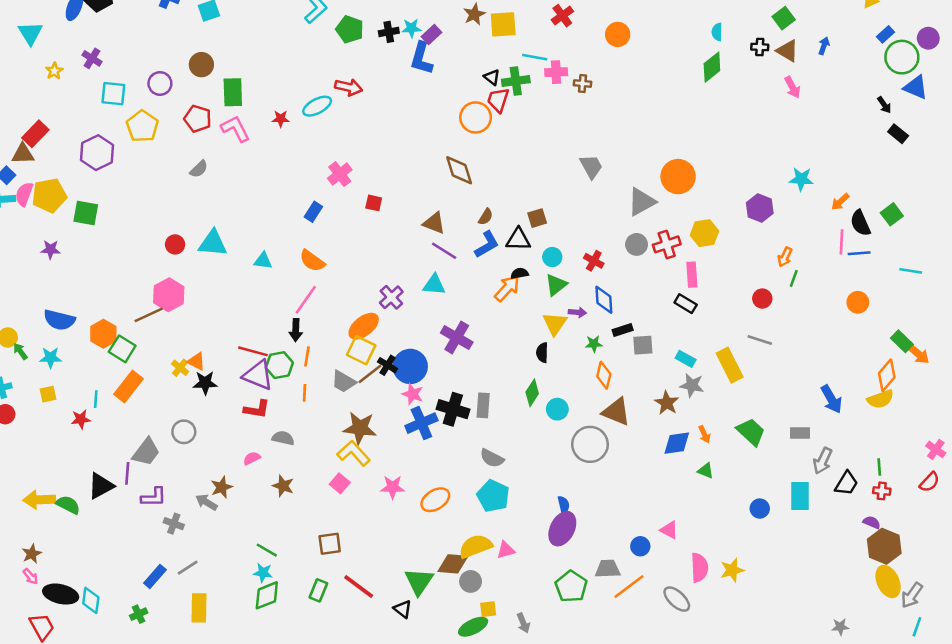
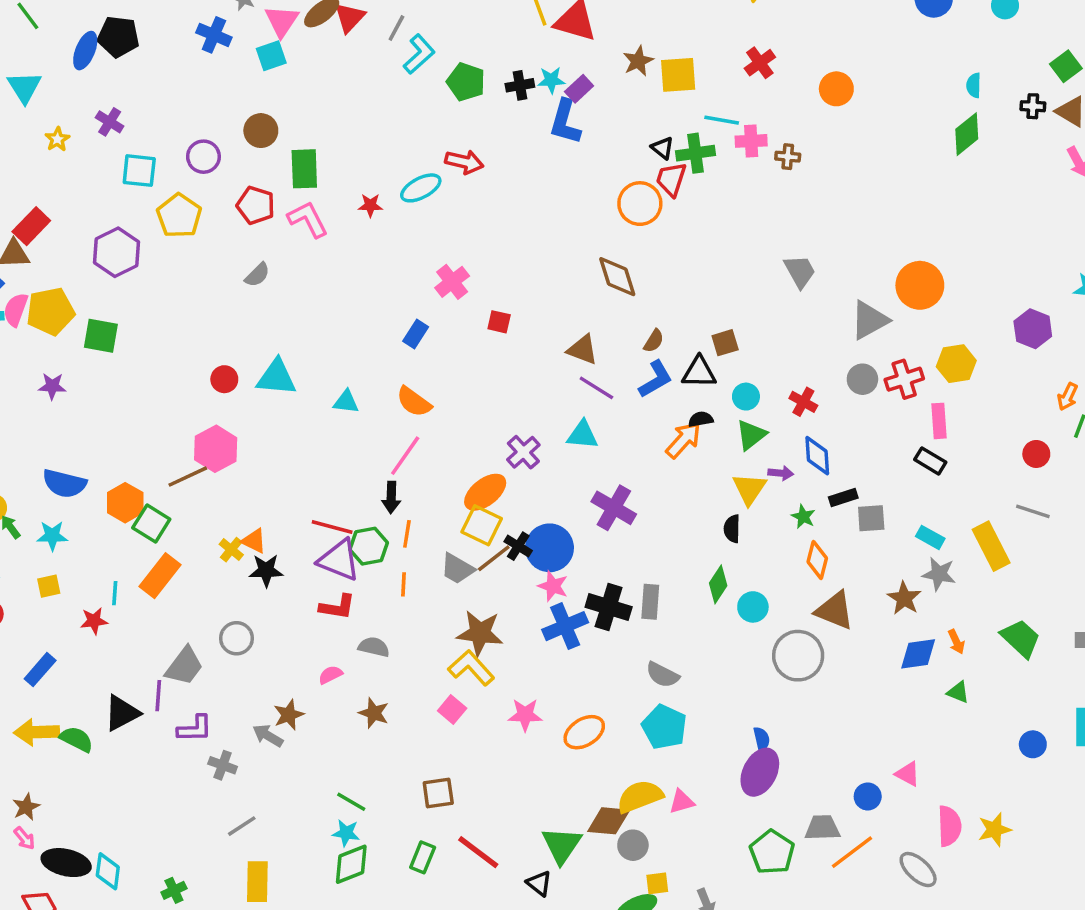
green star: (594, 344) -> (803, 517), turned 30
blue rectangle: (155, 576) -> (40, 670), moved

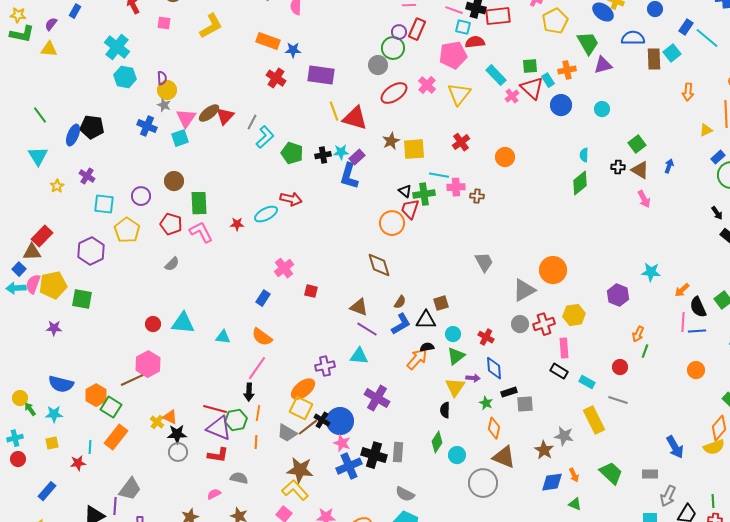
purple cross: (523, 452) -> (325, 366), turned 30
cyan rectangle: (930, 537) -> (587, 382), moved
gray circle: (237, 638) -> (178, 452), moved

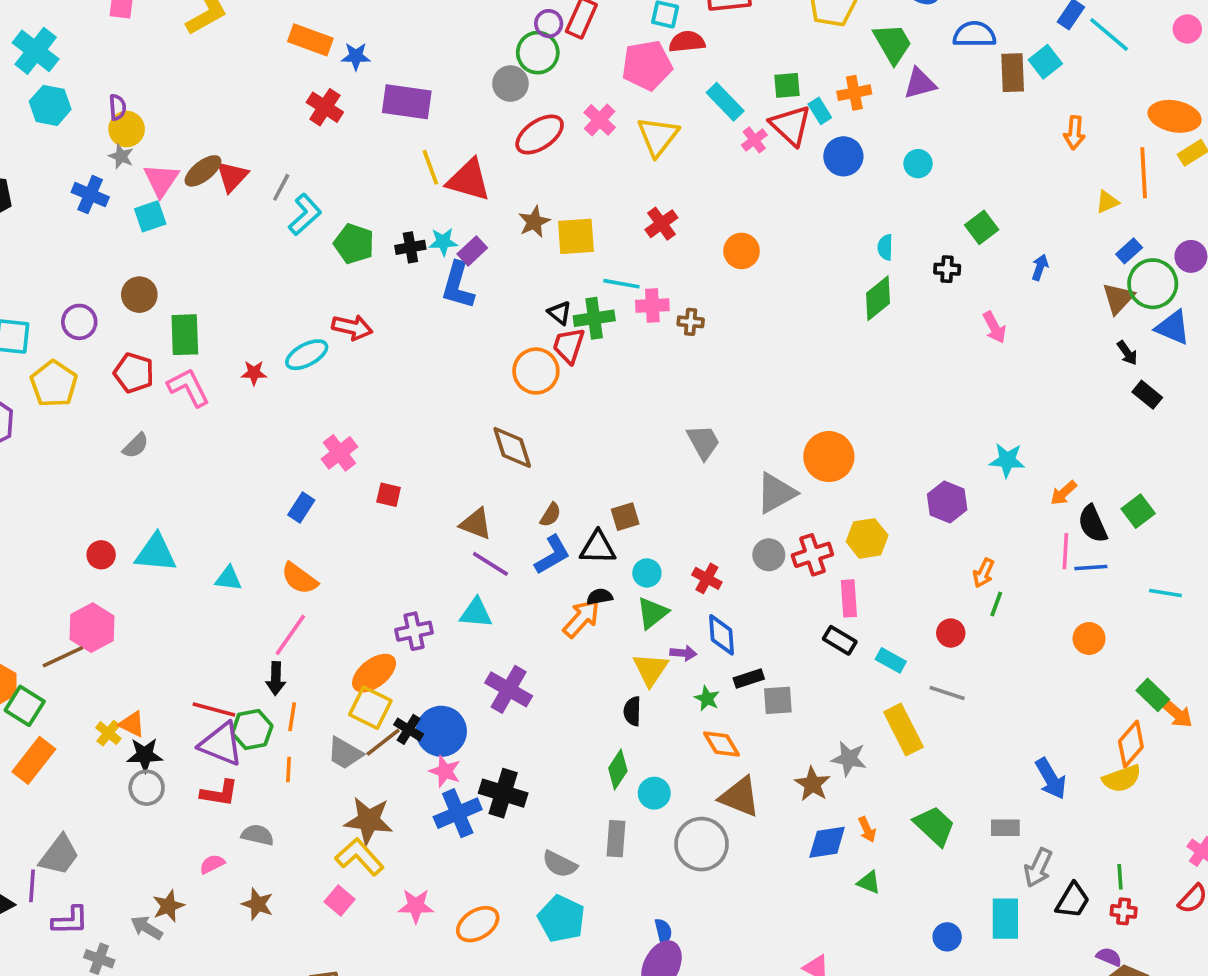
brown triangle: (640, 170) -> (1118, 298), moved, turned 42
orange diamond: (494, 428) -> (722, 744), turned -45
gray rectangle: (398, 452) -> (616, 839), moved

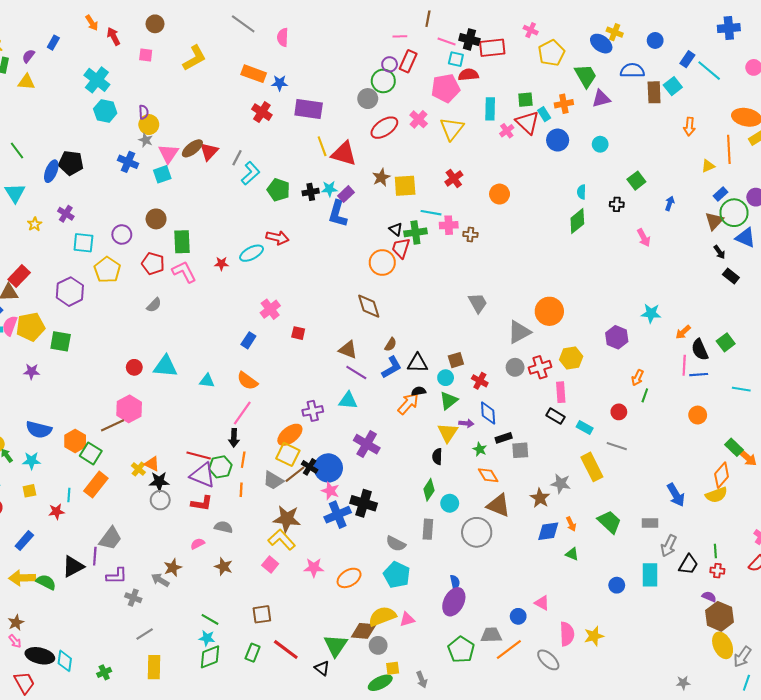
cyan rectangle: (725, 102) -> (490, 109), turned 45
brown square: (625, 517) -> (456, 360), moved

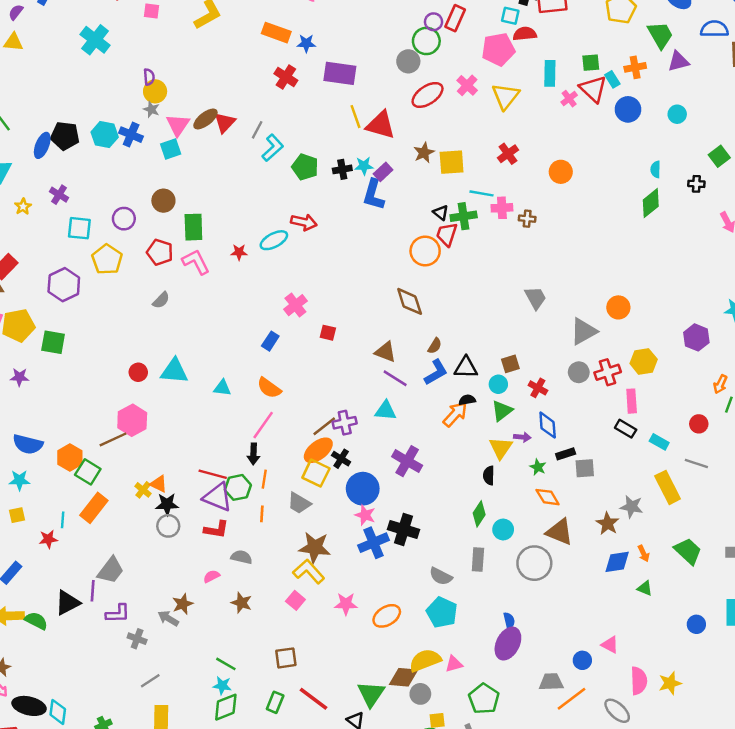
cyan hexagon: (105, 111) -> (105, 135), moved
orange circle: (549, 311) -> (618, 307), size x0.7
black cross: (310, 467) -> (341, 459), moved
brown line: (295, 474) -> (324, 426), moved
green pentagon: (461, 650) -> (484, 699), moved

